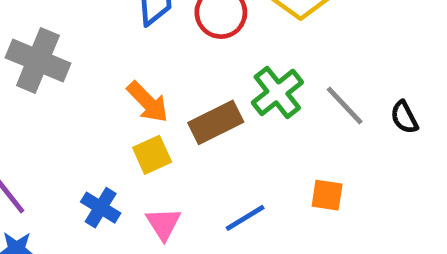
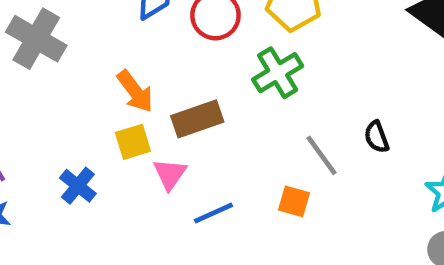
green cross: (277, 92) -> (278, 73), moved
gray line: (345, 106) -> (321, 155), moved
pink triangle: (163, 224) -> (170, 174), moved

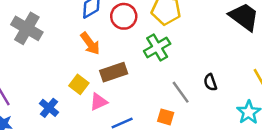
orange arrow: (135, 91) -> (90, 43), moved
yellow square: (133, 142) -> (79, 84), turned -36
pink triangle: (170, 174) -> (99, 102), turned 30

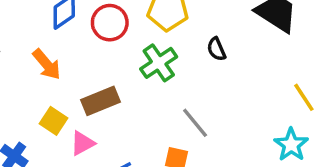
orange arrow: (90, 43) -> (47, 64), moved
black semicircle: (210, 82) -> (217, 49), moved

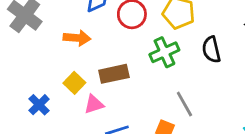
black semicircle: (217, 49) -> (211, 50), size x1.4
orange arrow: (47, 64) -> (77, 38), turned -55

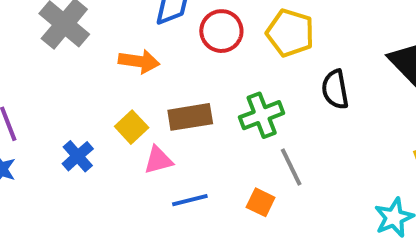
green cross: (164, 52) -> (262, 115), moved

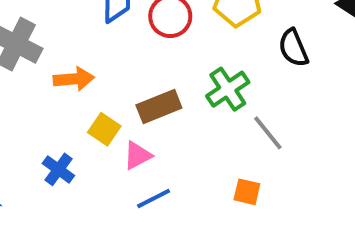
orange arrow: (139, 61) -> (74, 79), moved
blue line: (190, 200) -> (154, 199), moved
orange square: (261, 202) -> (247, 192), moved

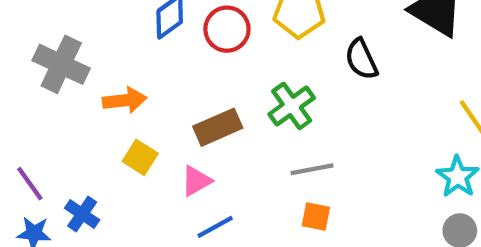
yellow square: (104, 129) -> (140, 157), moved
gray line: (268, 133) -> (312, 169), moved, turned -60
blue cross: (58, 169) -> (82, 214), moved

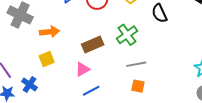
yellow square: (140, 157) -> (47, 59), moved, turned 35

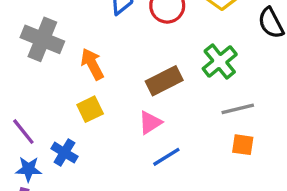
orange arrow: (49, 32) -> (92, 64), turned -108

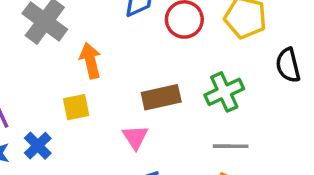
pink triangle: (150, 123) -> (135, 137), turned -45

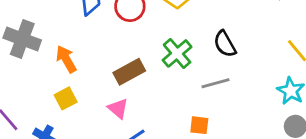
black semicircle: (288, 65) -> (225, 44), moved
gray line: (231, 146) -> (215, 83), moved

